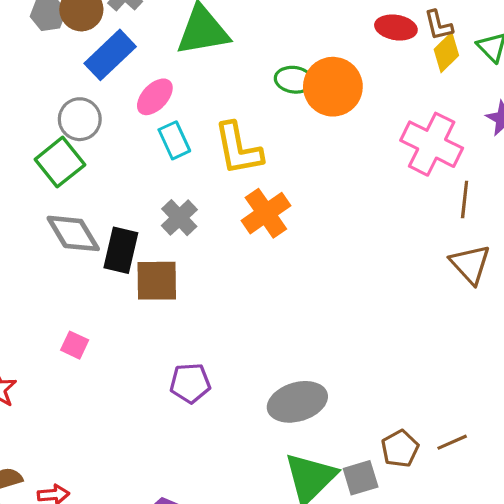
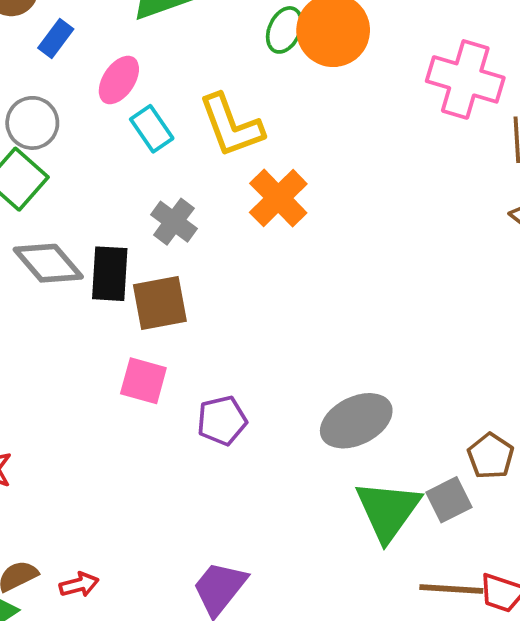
blue rectangle: (110, 55) -> (56, 39), size x0.6
green ellipse: (294, 80) -> (284, 30), turned -63
pink square: (75, 345) -> (143, 381), moved, size x1.4

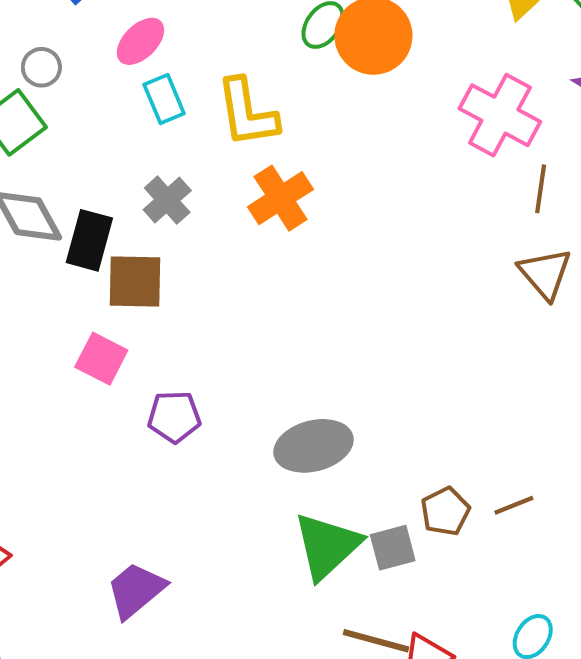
gray circle: (32, 123) -> (41, 67), size x0.7

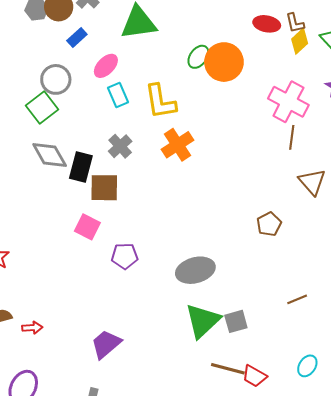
gray circle: (41, 67) -> (56, 79), size x1.5
brown line: (541, 189) -> (292, 137), moved
brown pentagon: (445, 511) -> (269, 224), moved

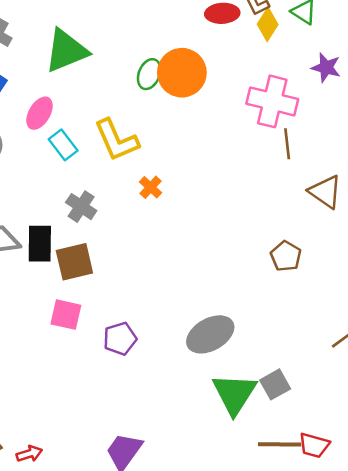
orange cross: (178, 145) -> (151, 187), size x0.6

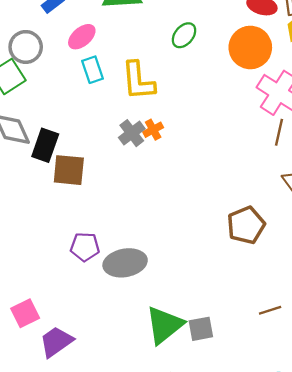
orange circle: (182, 73) -> (250, 47), moved
gray cross: (81, 207) -> (132, 133), moved
brown pentagon: (286, 256) -> (246, 225), size x1.4
pink square: (66, 315) -> (25, 313), moved, turned 32
gray ellipse: (210, 334) -> (125, 263), moved

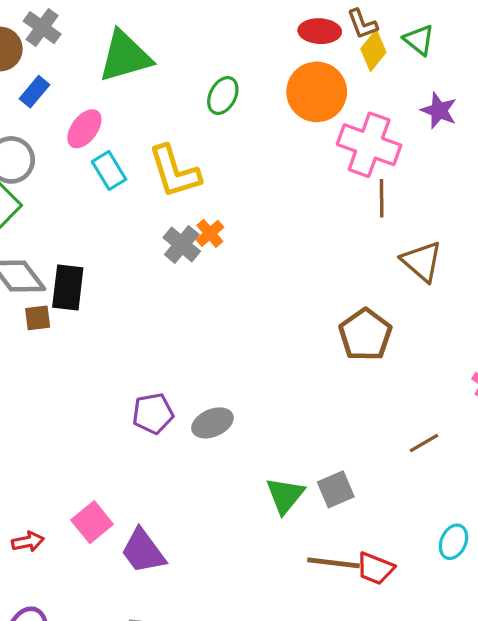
brown square: (69, 170) -> (38, 318), moved, size x0.6
gray ellipse: (125, 263) -> (212, 423), size x0.7
green triangle: (164, 325) -> (285, 495), size x0.7
purple trapezoid: (56, 342) -> (143, 551), turned -78

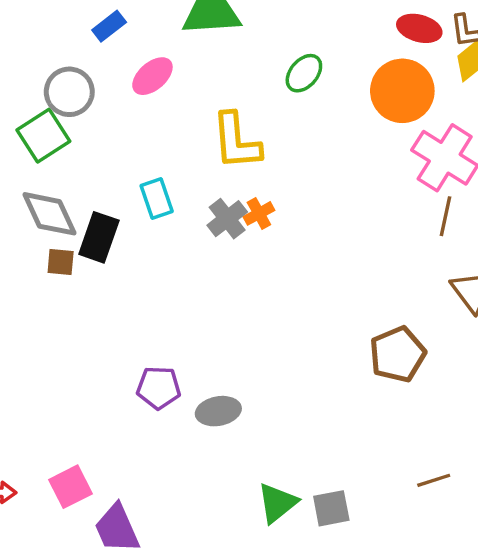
cyan rectangle: (109, 170) -> (157, 199), moved

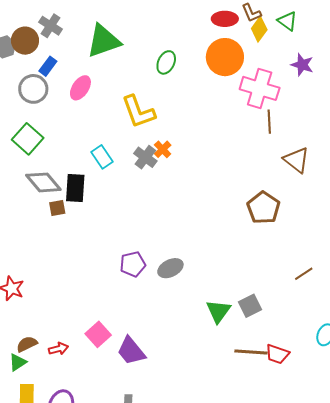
gray circle: (69, 92) -> (33, 89), moved

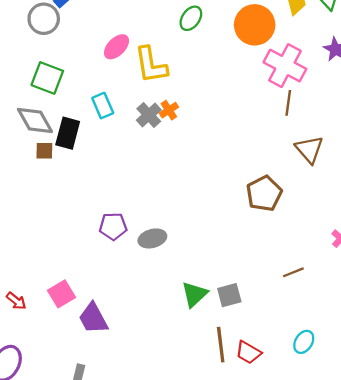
pink ellipse: (80, 88) -> (116, 47), moved
green square: (28, 139) -> (47, 78), moved, turned -32
red arrow: (58, 349) -> (16, 301), turned 42
brown line: (251, 352) -> (221, 345), turned 68

